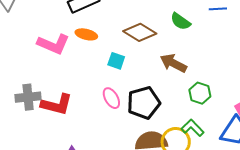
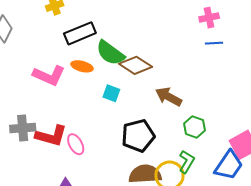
green semicircle: (180, 21) -> (110, 53), moved, size x1.4
pink ellipse: (111, 98) -> (76, 144), moved
green L-shape: (193, 128) -> (187, 162), turned 75

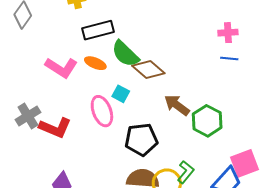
green hexagon: (194, 127) -> (207, 121), moved, size x1.4
gray cross: (23, 128) -> (28, 116), turned -35
pink ellipse: (76, 144) -> (102, 111), moved, size x1.4

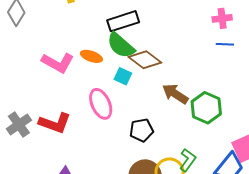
black rectangle: (98, 30) -> (123, 21), moved
cyan square: (121, 94) -> (123, 76), moved
gray cross: (28, 116) -> (19, 124), moved
black pentagon: (141, 140) -> (142, 130), size x0.7

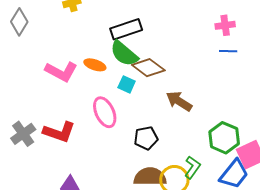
green hexagon: (206, 108) -> (224, 138), moved

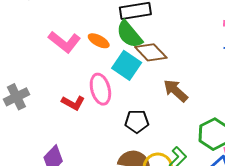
cyan square: (127, 84) -> (127, 65), size x1.6
red L-shape: (59, 132) -> (73, 103), moved, size x0.7

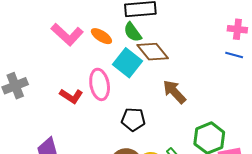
green semicircle: (129, 34) -> (133, 32), size x0.7

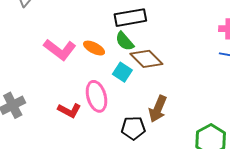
cyan square: (127, 63) -> (122, 72), size x0.7
brown arrow: (174, 92) -> (158, 109), moved, turned -108

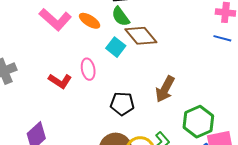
pink ellipse: (97, 96) -> (88, 69), size x0.7
brown arrow: (158, 109) -> (165, 89), moved

